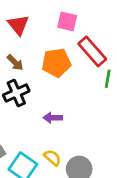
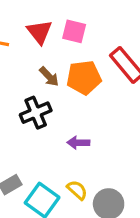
pink square: (67, 21) -> (74, 31), moved
brown arrow: (15, 63) -> (49, 77), moved

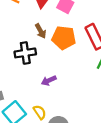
purple arrow: (78, 143) -> (49, 81), turned -40

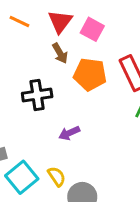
brown arrow: (41, 31) -> (60, 53), moved

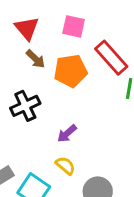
pink square: (92, 29) -> (74, 26), moved
yellow semicircle: (57, 176) -> (65, 166), moved

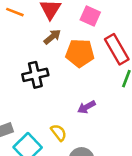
brown arrow: (36, 59) -> (52, 37), turned -96
purple arrow: (67, 134) -> (87, 107), moved

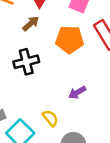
brown arrow: (52, 37) -> (31, 24), moved

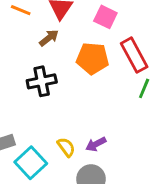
purple arrow: (77, 92) -> (96, 144), moved

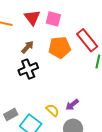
pink square: (105, 17) -> (53, 19), moved
brown arrow: (49, 38) -> (27, 47), moved

